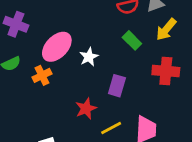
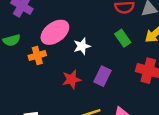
red star: (86, 109) -> (72, 79), moved

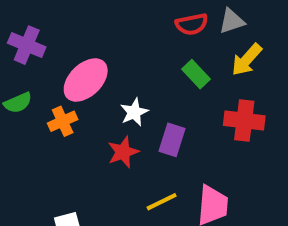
white star: (82, 46) -> (134, 112), moved

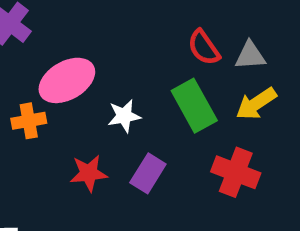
red semicircle: (192, 24) -> (204, 47), turned 52
green rectangle: (196, 74) -> (194, 106), size x1.5
white star: (134, 112) -> (124, 116), moved

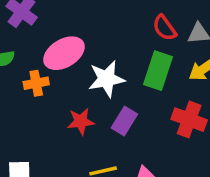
green rectangle: (194, 106) -> (158, 71), turned 48
white star: (124, 116) -> (106, 79), size x1.5

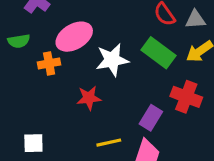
green rectangle: (158, 71) -> (159, 53), turned -72
purple rectangle: (124, 121) -> (151, 118), moved

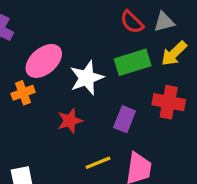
green rectangle: (159, 53) -> (133, 62), turned -44
purple rectangle: (151, 118) -> (125, 119), moved

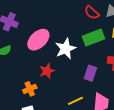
orange cross: (23, 93) -> (30, 89), moved
red star: (70, 121) -> (47, 71), moved

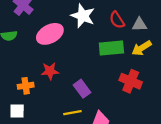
white star: (66, 49) -> (83, 16), moved, turned 30
purple rectangle: (90, 73) -> (82, 89), moved, turned -70

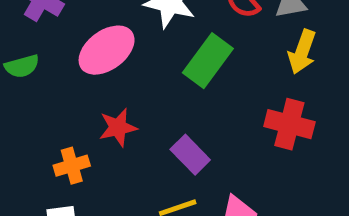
green rectangle: (111, 48) -> (208, 61), moved, turned -40
yellow arrow: (142, 48) -> (302, 52), turned -30

